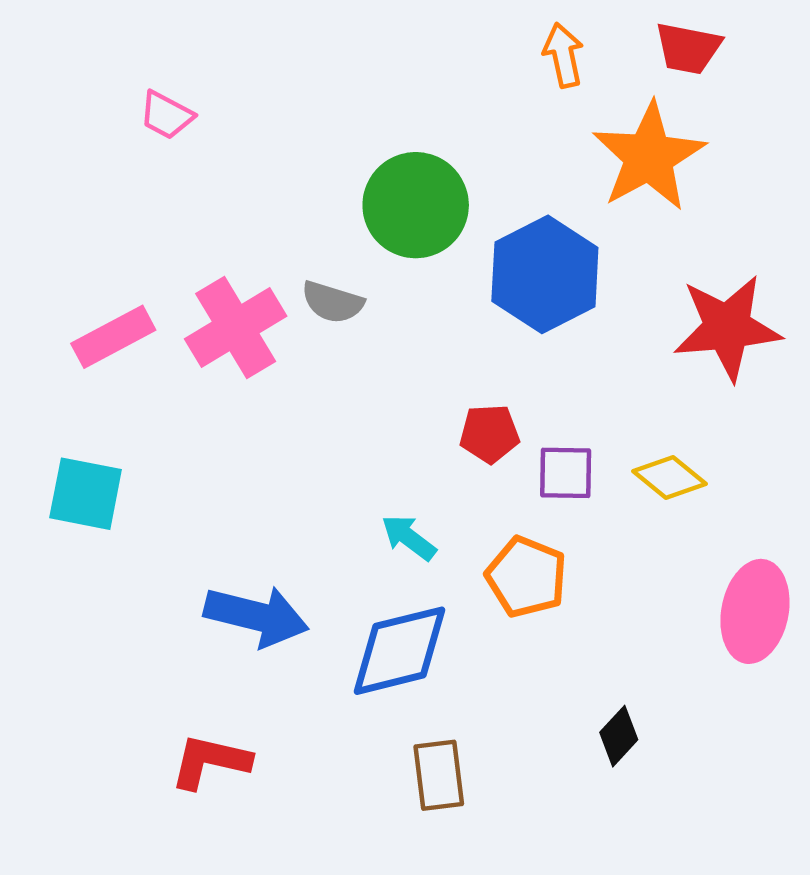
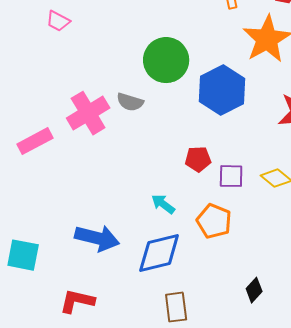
pink rectangle: (113, 337) -> (35, 141), moved
cyan square: (86, 494) -> (23, 255), moved

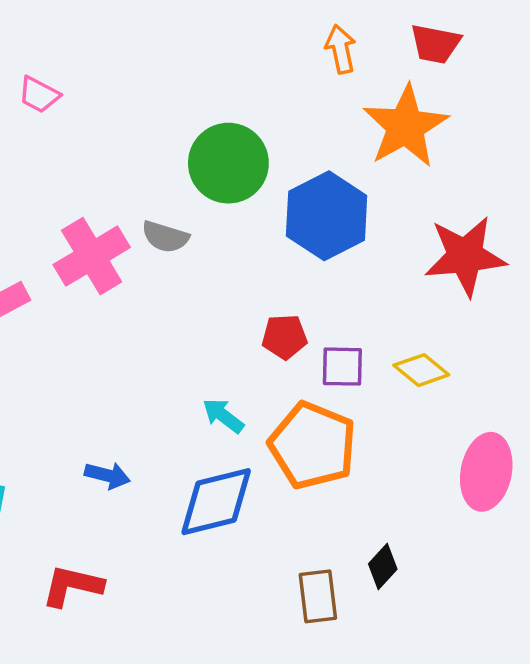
orange pentagon: (214, 221) -> (313, 445), size x1.4
blue arrow: (97, 238) -> (107, 475), size x0.6
brown rectangle: (176, 307) -> (318, 596), moved

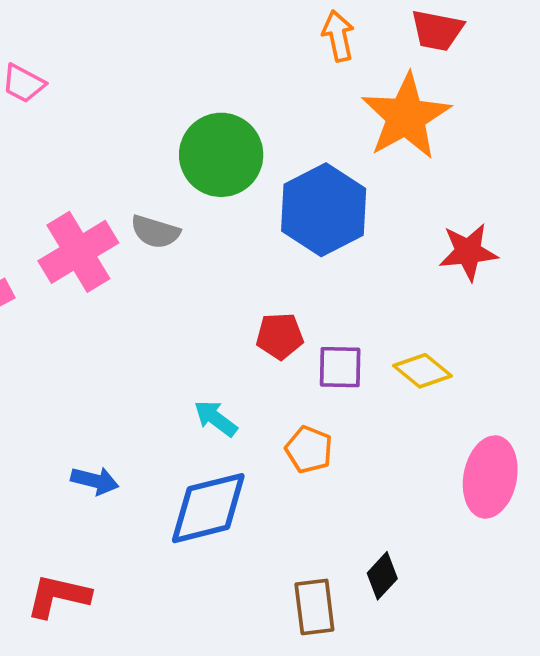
red star: (465, 256) -> (468, 252), size x0.7
orange pentagon: (313, 445) -> (309, 450), size x0.5

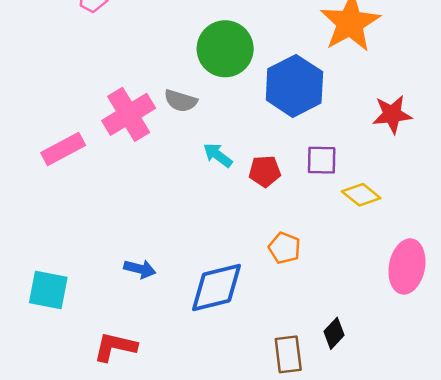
purple square: (340, 367) -> (322, 160), moved
cyan arrow: (216, 418) -> (218, 155), moved

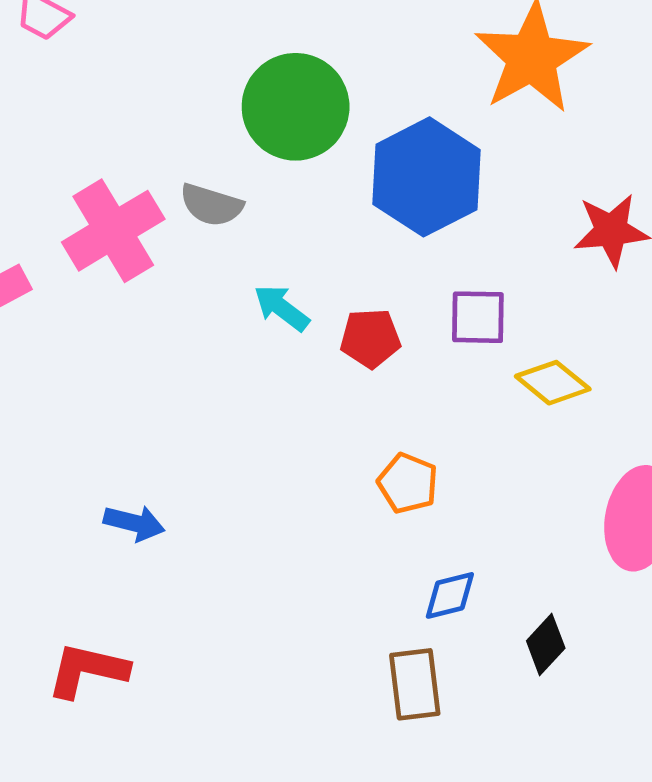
blue diamond: (216, 288) -> (450, 595), moved, size x0.5
black diamond: (334, 333) -> (546, 645), moved

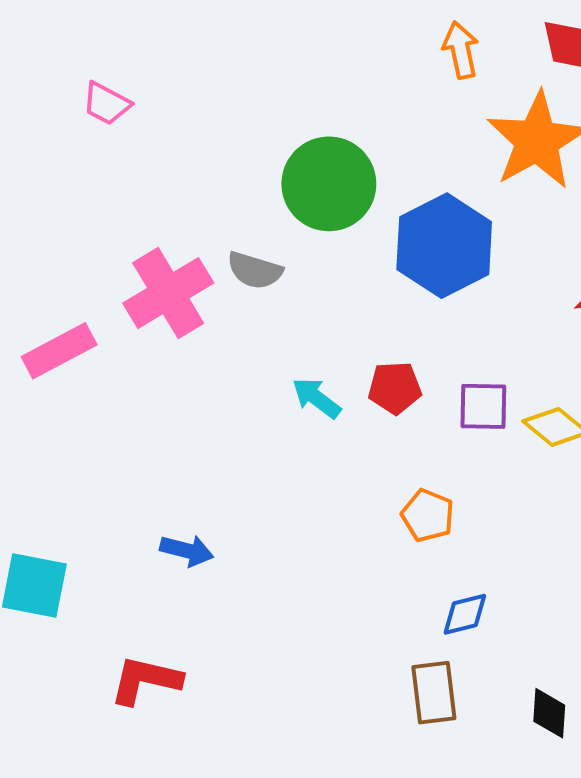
cyan arrow: (282, 308) -> (317, 398), moved
purple square: (478, 317) -> (483, 406), moved
black diamond: (546, 645) -> (549, 713), moved, turned -39

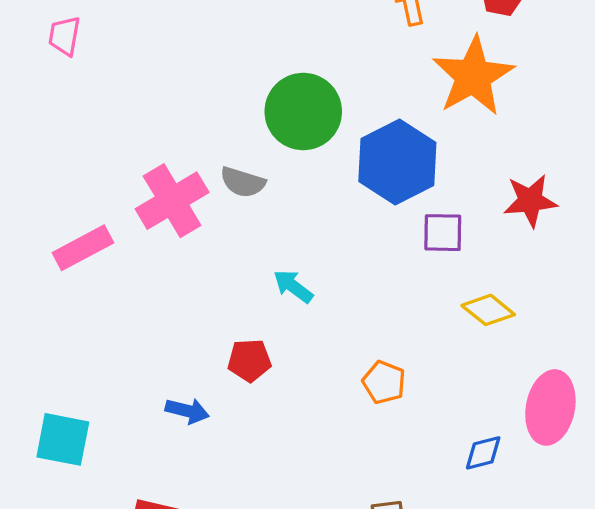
pink trapezoid: (106, 104) -> (64, 36), moved, turned 72
red pentagon: (395, 388) -> (249, 360), moved
purple square: (483, 406) -> (443, 233), moved
blue diamond: (465, 614) -> (483, 453), moved

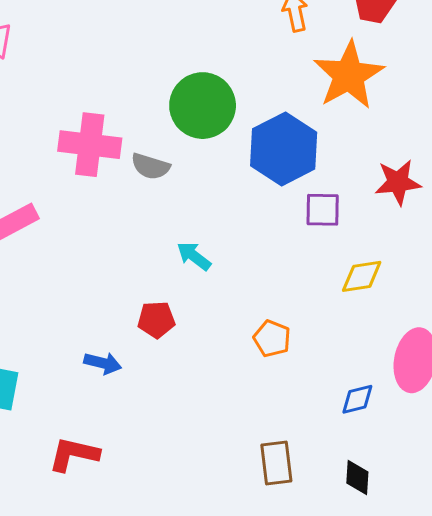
pink cross: (172, 201) -> (90, 145), moved, turned 38
yellow diamond: (488, 310) -> (362, 276), turned -48

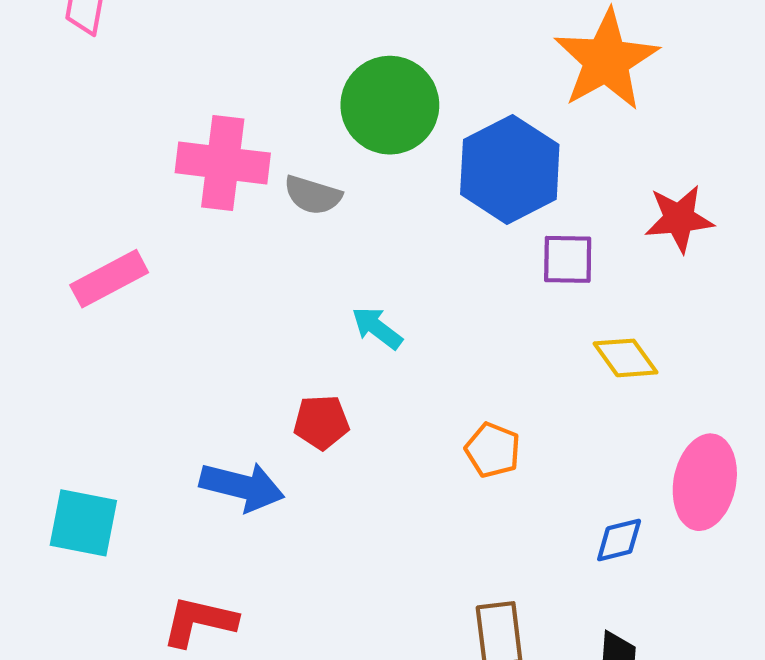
yellow diamond: (362, 276) -> (626, 358), turned 63
blue arrow: (103, 363) -> (242, 486), size x1.5

